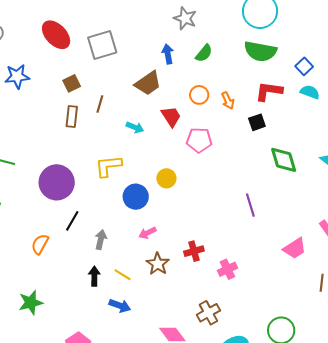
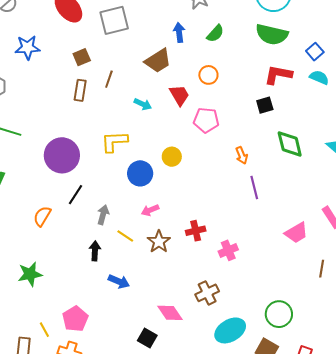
orange arrow: (228, 101) -> (242, 155), moved
yellow line: (123, 275) -> (125, 236), moved

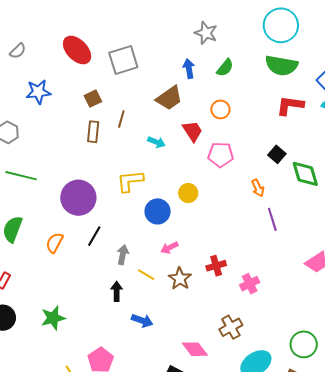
black square: (265, 105) -> (277, 154), moved, turned -30
orange semicircle: (42, 216) -> (54, 243), moved

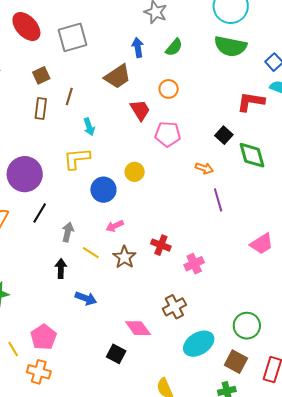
red L-shape: (290, 105) -> (251, 102), moved
cyan arrow: (156, 142) -> (89, 127), moved, turned 48
orange arrow: (258, 188) -> (204, 168), turned -48
red cross: (216, 266) -> (161, 245), turned 36

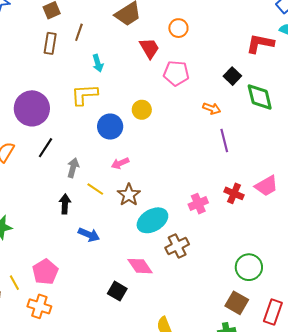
red cross: (161, 245) -> (234, 193), moved
cyan ellipse: (199, 344) -> (152, 220), moved

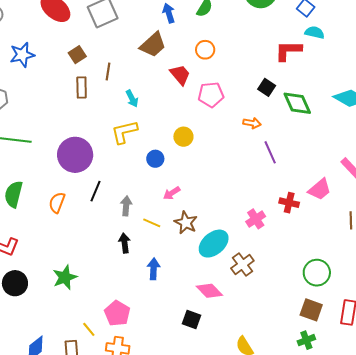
blue circle: (110, 127) -> (155, 159), size x0.7
blue arrow: (89, 235) -> (154, 269), turned -100

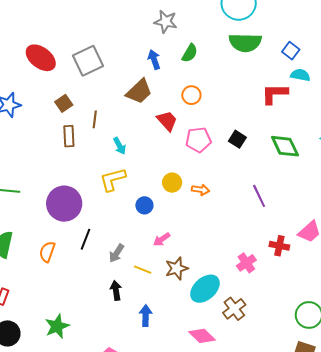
black square: (267, 87) -> (237, 139), moved
orange arrow: (252, 123) -> (201, 190), moved
gray arrow: (126, 206) -> (117, 253), turned -150
brown star: (186, 223) -> (177, 268), turned 30

